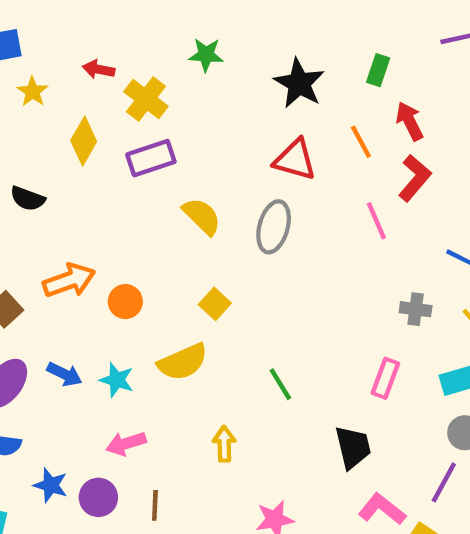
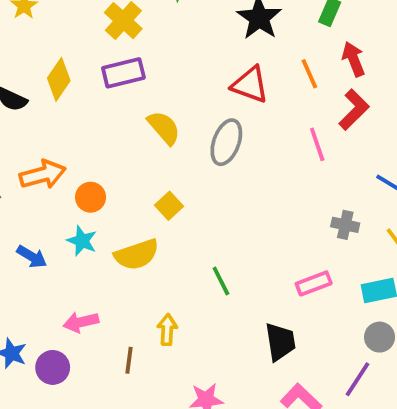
yellow diamond: (84, 141) -> (59, 79), moved
pink rectangle: (385, 378) -> (314, 283), turned 44
cyan star: (117, 380) -> (82, 241), moved
brown line: (155, 505) -> (129, 360), moved

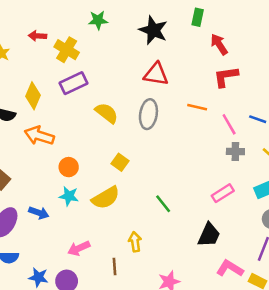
orange line: (309, 74) -> (197, 107), moved, turned -42
red L-shape: (354, 110) -> (226, 77), turned -132
pink line: (317, 144) -> (229, 124), moved
orange arrow: (43, 175) -> (39, 136), moved, turned -136
black trapezoid: (280, 342) -> (209, 235), turned 44

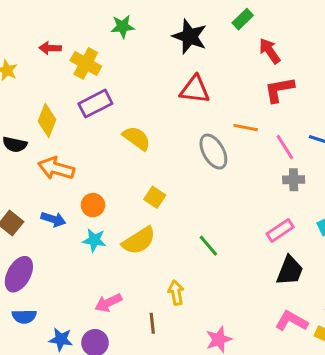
green rectangle: (198, 17) -> (243, 19), turned 36
gray ellipse: (148, 114) -> (213, 152), moved, turned -36
blue arrow: (39, 213) -> (53, 219), moved
black trapezoid: (209, 235) -> (290, 271), moved

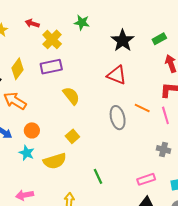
pink line: (285, 147) -> (165, 115), moved

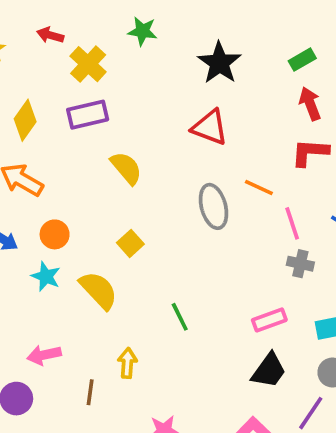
green rectangle: (159, 39) -> (302, 60), moved
pink line: (165, 115) -> (292, 223), moved
yellow semicircle: (55, 161) -> (99, 290), turned -115

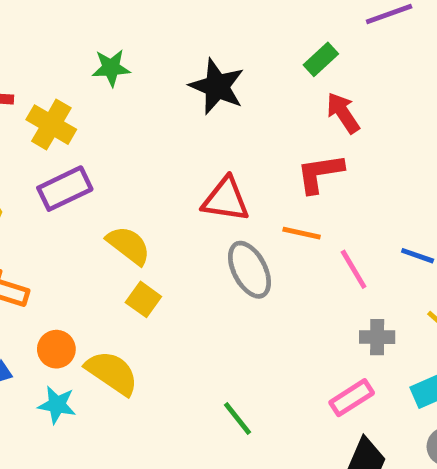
red triangle: (210, 127) -> (226, 199), moved
red L-shape: (310, 152) -> (320, 173), moved
yellow square: (130, 243) -> (143, 299), moved
gray cross: (300, 264) -> (377, 337), moved
yellow semicircle: (99, 290) -> (112, 373), moved

